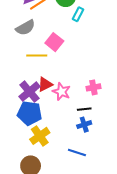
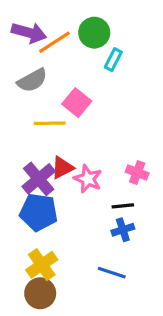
pink cross: (93, 87) -> (137, 172), turned 32
yellow cross: (40, 136) -> (42, 265), moved

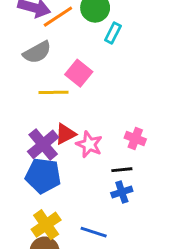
blue line: (112, 273) -> (94, 232), moved

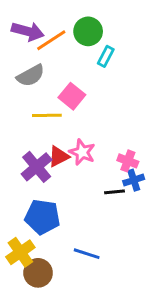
pink star: (89, 144) -> (82, 152), moved
blue pentagon: (43, 176) -> (42, 217), moved
blue cross: (122, 192) -> (134, 180), moved
yellow cross: (46, 225) -> (20, 252), moved

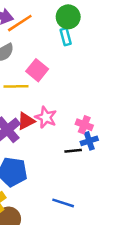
green circle: (88, 31) -> (68, 17), moved
cyan rectangle: (106, 56) -> (66, 37), turned -42
blue line: (87, 254) -> (63, 203), moved

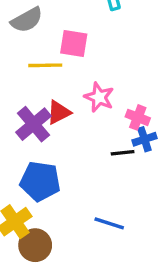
pink square: (37, 70) -> (74, 43), turned -30
pink star: (46, 117) -> (99, 97), moved

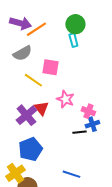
yellow line: (45, 65) -> (33, 80), turned 36
red triangle: (59, 112) -> (41, 108), turned -42
blue pentagon: (40, 181) -> (30, 149), turned -30

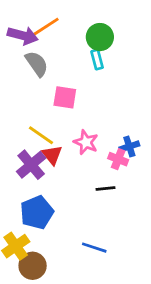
orange line: (36, 29) -> (45, 27), moved
gray semicircle: (22, 53) -> (37, 64), moved, turned -96
yellow line: (33, 80) -> (41, 135), moved
blue cross: (92, 124) -> (129, 146), moved

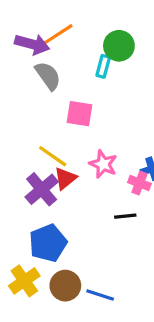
cyan rectangle: (97, 59) -> (103, 66), moved, turned 30
red triangle: (52, 155) -> (65, 178), turned 30
blue line: (94, 248) -> (100, 295), moved
brown circle: (33, 266) -> (65, 286), moved

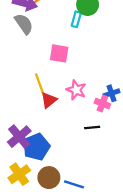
gray semicircle: (48, 76) -> (24, 24), moved
yellow line: (53, 156) -> (40, 84), turned 35
purple cross: (42, 189) -> (19, 137), moved

